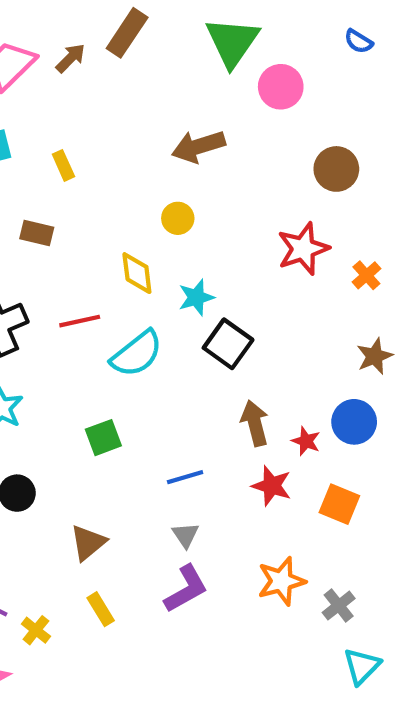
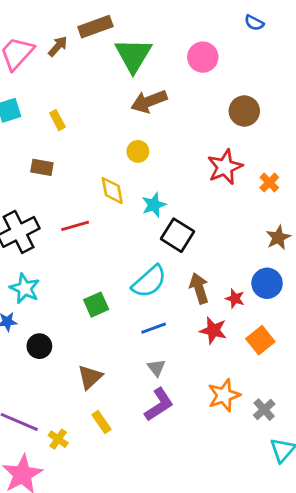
brown rectangle: (127, 33) -> (95, 27), turned 40
green triangle: (232, 42) -> (133, 55), moved
cyan semicircle: (137, 354) -> (149, 281), moved
orange square: (339, 504) -> (260, 340), turned 32

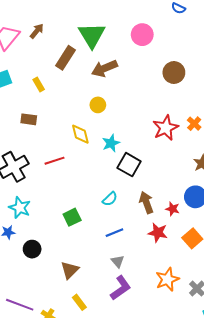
brown rectangle: (95, 27) -> (65, 58), moved, turned -35
red star: (225, 167) -> (166, 128), moved
cyan semicircle: (149, 281) -> (110, 199), size x0.6

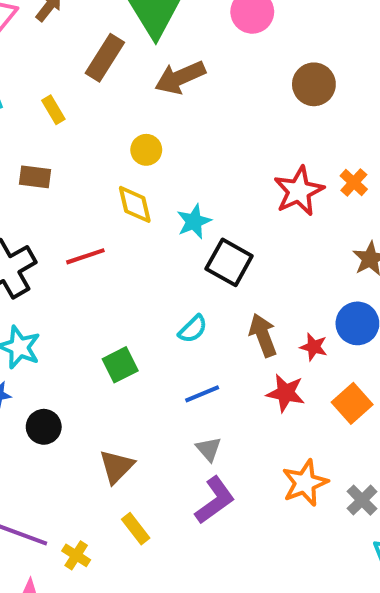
yellow circle: (98, 105) -> (146, 150), moved

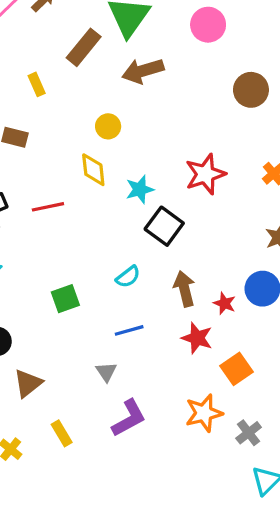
red star: (299, 191) -> (205, 174), moved
orange square: (352, 403) -> (237, 369), moved
gray triangle: (209, 449) -> (106, 372), moved
brown triangle: (117, 467) -> (28, 383), moved

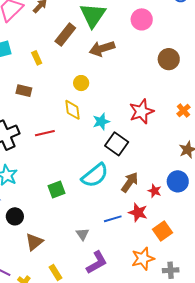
cyan semicircle: (128, 277) -> (95, 175), size x1.8
brown arrow: (184, 289) -> (130, 182), turned 50
blue line: (129, 330) -> (113, 219), moved
gray cross: (249, 433) -> (171, 270), turned 35

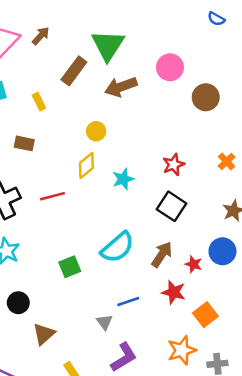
pink circle: (142, 19) -> (170, 67), moved
yellow diamond: (72, 110) -> (86, 165), turned 60
red star: (141, 111) -> (174, 165), size x0.7
black square: (117, 144) -> (171, 206), moved
blue line: (113, 219) -> (128, 302), moved

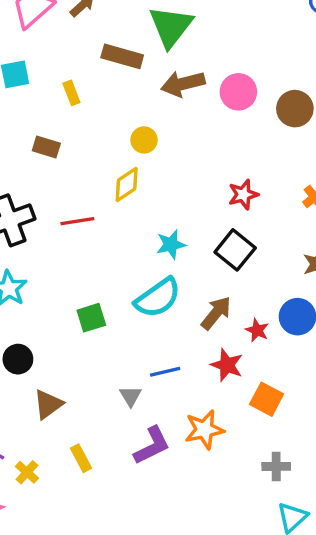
pink circle: (170, 67) -> (238, 92), moved
brown rectangle: (74, 71) -> (122, 56), turned 64
cyan star: (123, 179) -> (171, 244), moved
orange square: (205, 315) -> (267, 399), turned -30
orange star: (182, 350) -> (204, 430), moved

